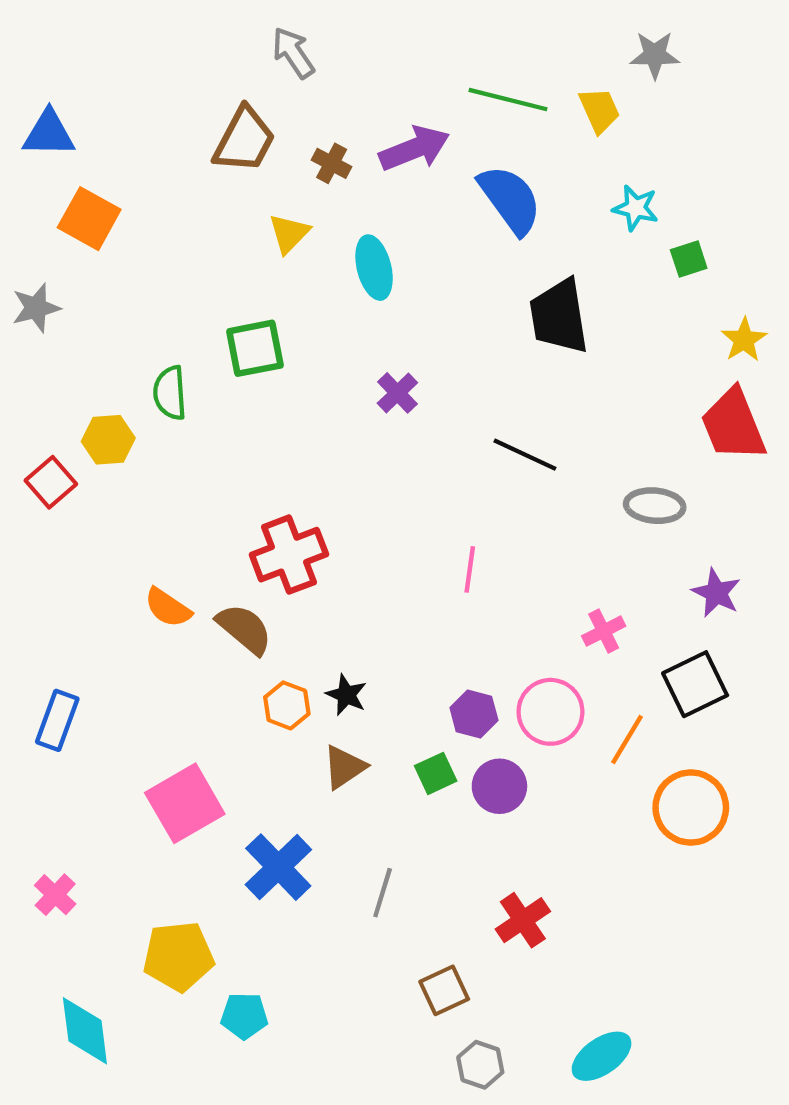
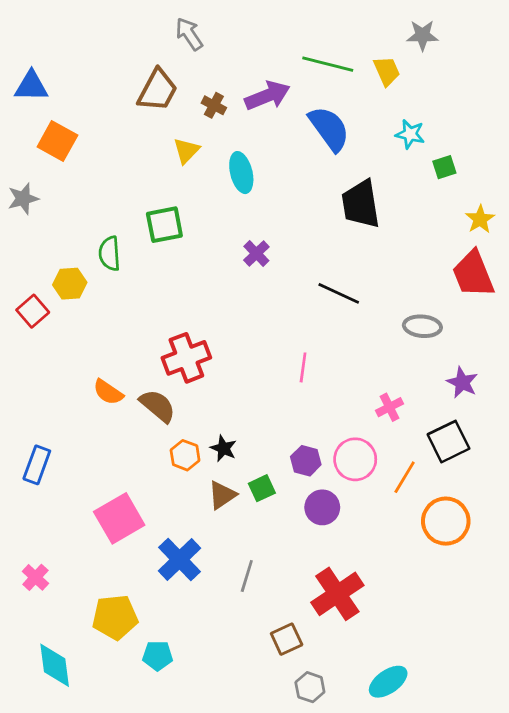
green square: (436, 773) -> (262, 488), moved
red cross: (523, 920) -> (337, 594), size x1.5

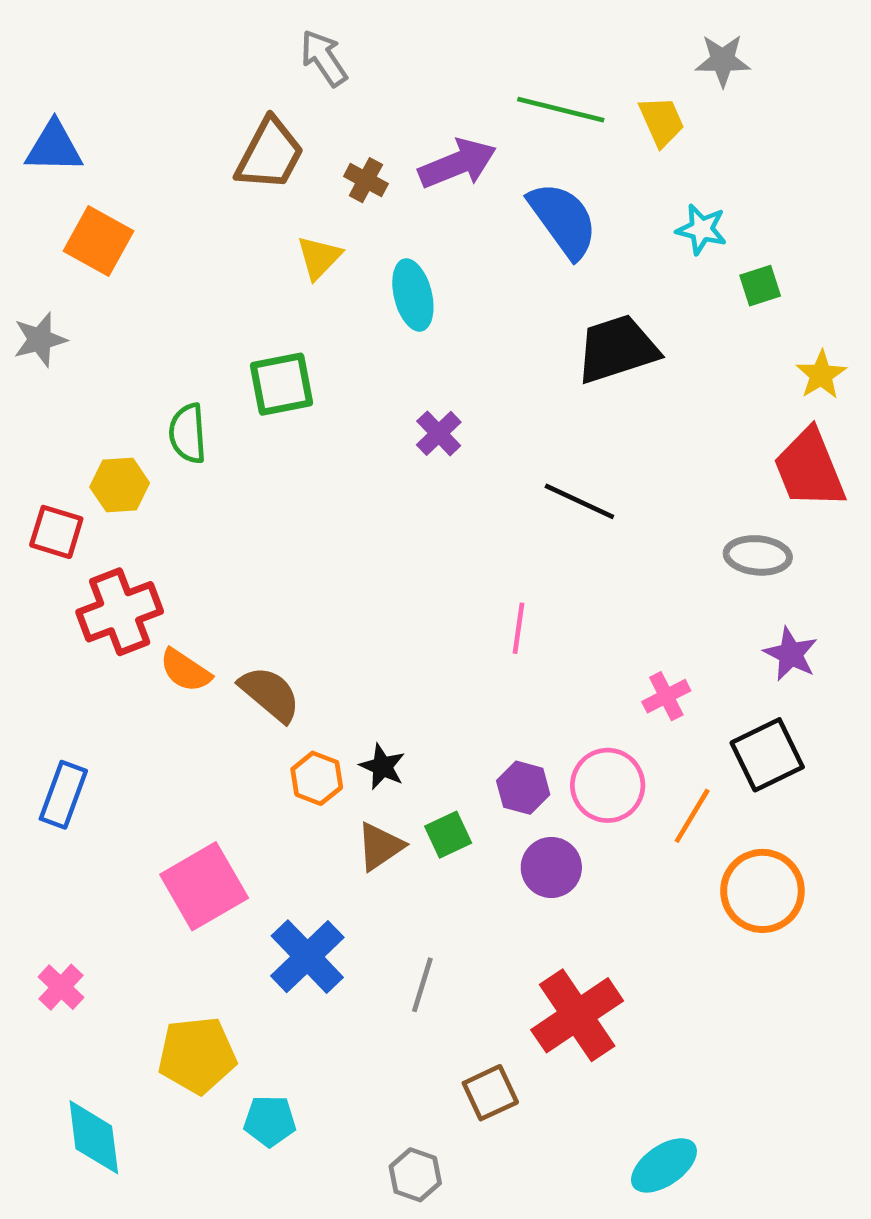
black trapezoid: (361, 204) -> (617, 349), turned 81
red square: (33, 311) -> (56, 532), turned -32
gray ellipse: (422, 326) -> (758, 555), moved
red cross: (186, 358) -> (120, 612), moved
gray hexagon: (310, 687) -> (415, 1175), moved

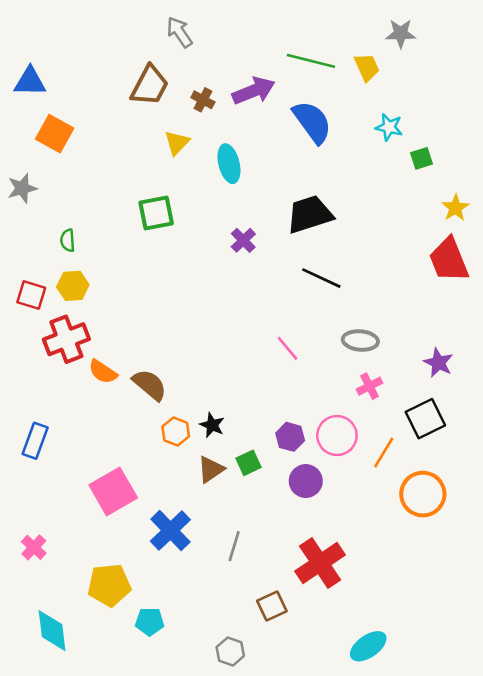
black trapezoid: (617, 349) -> (310, 214), moved
green semicircle: (188, 433) -> (68, 240), moved, size x0.7
yellow hexagon: (120, 485) -> (73, 286), moved
gray ellipse: (758, 555) -> (360, 341), moved
pink line: (518, 628) -> (288, 348), turned -48

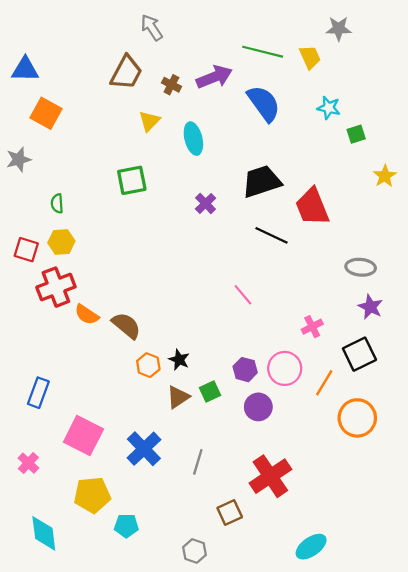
red trapezoid: (449, 260) -> (312, 207), moved
gray ellipse: (360, 341) -> (361, 267), moved
blue rectangle: (35, 441) -> (38, 393), moved
pink square: (113, 491) -> (83, 436), moved, turned -33

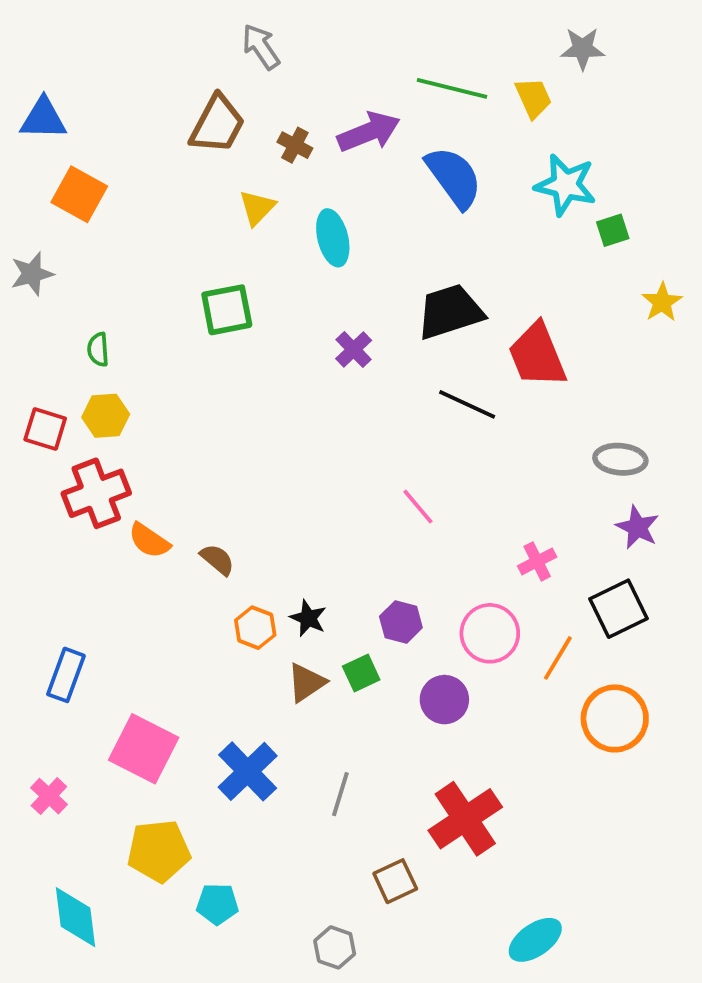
cyan star: (329, 108) -> (566, 185), size x1.5
brown semicircle: (126, 326) -> (217, 560), size x0.7
purple hexagon: (245, 370) -> (401, 622), moved

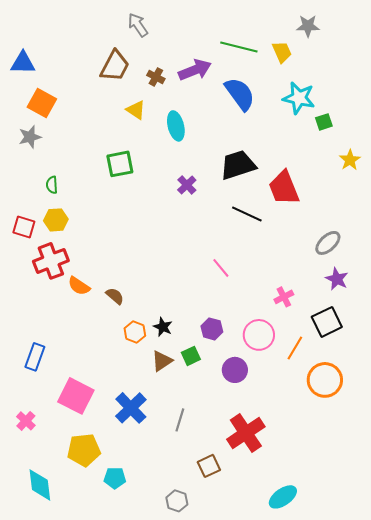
yellow triangle: (257, 208) -> (136, 110), turned -40
gray star: (32, 274) -> (30, 137), moved
gray ellipse: (620, 459) -> (328, 243), turned -48

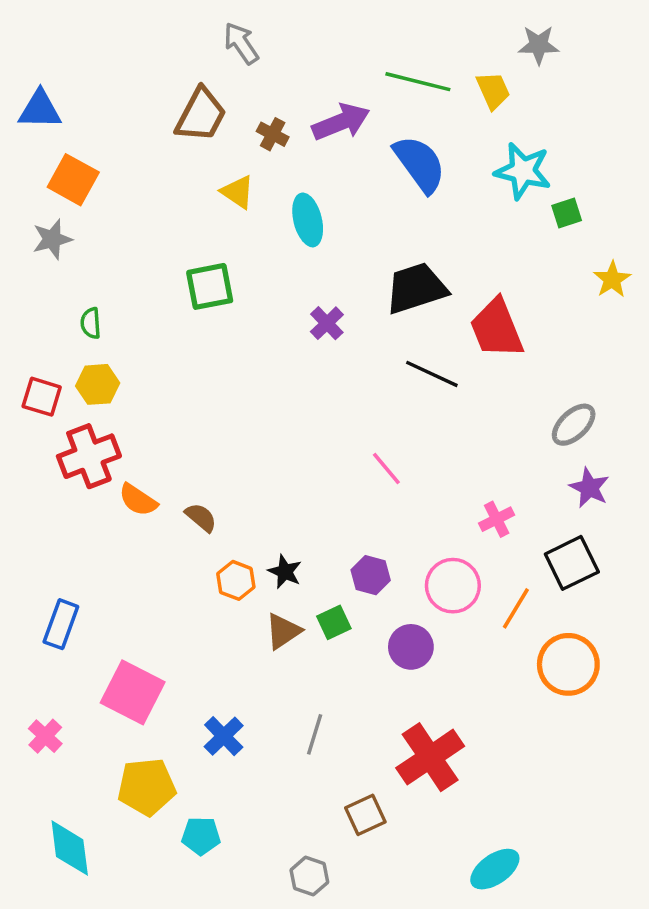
blue cross: (131, 408) -> (224, 736), moved, size x0.7

